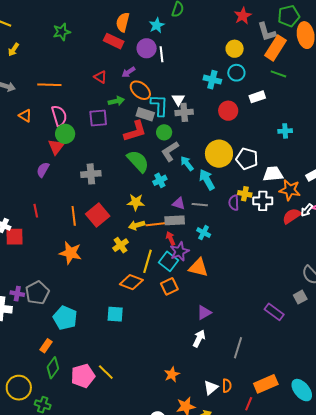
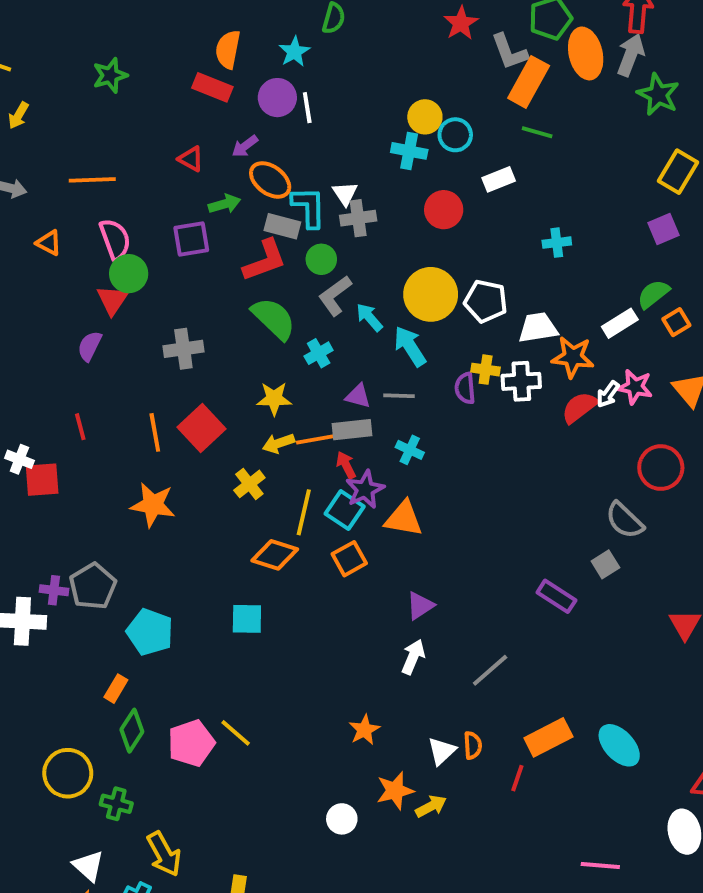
yellow circle: (235, 49) -> (425, 117), moved
gray line: (238, 348) -> (490, 670), turned 35

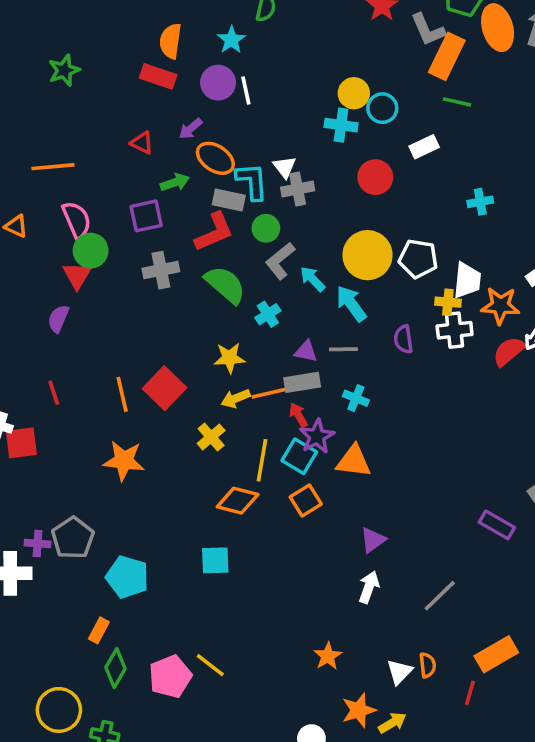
white trapezoid: (538, 328) -> (467, 280), turned 108
gray cross: (183, 349) -> (161, 270), moved
yellow cross: (486, 370) -> (448, 302), moved

